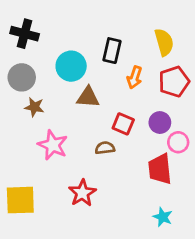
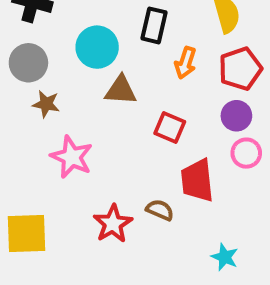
purple circle: (160, 123) -> (236, 116), moved
brown semicircle: (105, 148) -> (160, 210), moved, turned 30
red trapezoid: (160, 169) -> (197, 181), moved

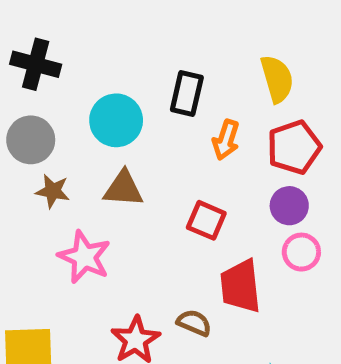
brown triangle: (121, 90) -> (123, 189), moved

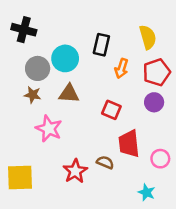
gray circle: (31, 140) -> (38, 68), moved
pink circle: (301, 252) -> (160, 159), moved

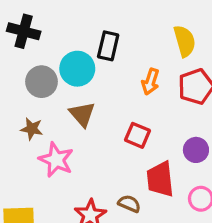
black rectangle: (101, 45) -> (108, 46), moved
brown triangle: (69, 94) -> (82, 114), turned 45
brown star: (33, 95) -> (32, 129), moved
purple circle: (154, 102) -> (196, 150), moved

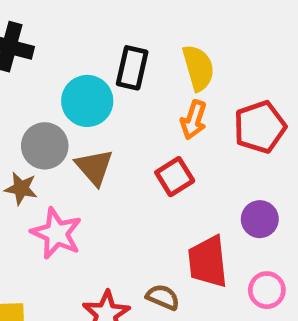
yellow semicircle: (185, 41) -> (198, 68), moved
gray circle: (42, 82) -> (45, 146), moved
red square: (137, 135) -> (175, 177), moved, turned 35

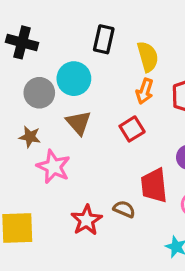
black rectangle: (132, 68) -> (104, 39), moved
gray circle: (45, 146) -> (39, 93), moved

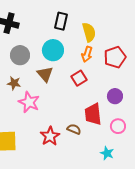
cyan circle: (74, 79) -> (53, 50), moved

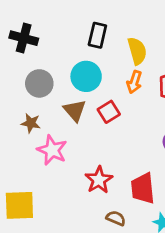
red square: (79, 78) -> (109, 112), moved
red trapezoid: (93, 114) -> (143, 188), moved
brown semicircle: (74, 129) -> (116, 218), moved
red star: (50, 136) -> (99, 180), moved

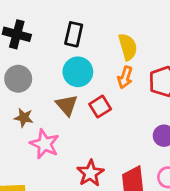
black rectangle: (97, 35) -> (74, 34), moved
gray circle: (39, 83) -> (18, 79), moved

